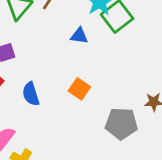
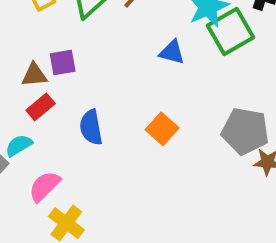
gray pentagon: (121, 124) -> (245, 131), moved

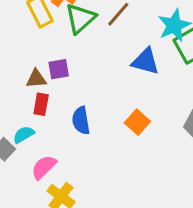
blue triangle: (172, 52) -> (145, 61), size x1.4
red rectangle: (41, 107) -> (41, 104), turned -40

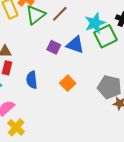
purple square: (59, 69) -> (54, 47), moved, turned 32

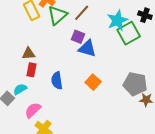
blue triangle: (75, 45) -> (87, 48), moved
purple square: (54, 47) -> (78, 37), moved

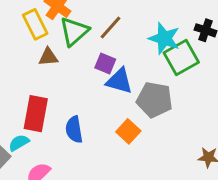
cyan star: (117, 20) -> (164, 38), turned -30
brown triangle: (29, 54) -> (48, 57), moved
red rectangle: (31, 70) -> (36, 114), size x1.6
gray pentagon: (135, 84) -> (154, 100), moved

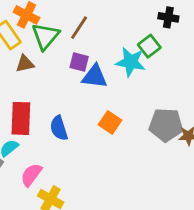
cyan star: (164, 38) -> (131, 62), moved
green square: (181, 58) -> (149, 46), size x0.7
gray pentagon: (154, 100) -> (166, 125), moved

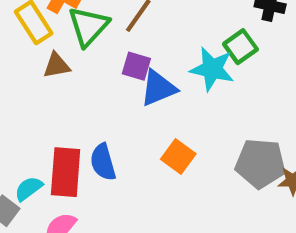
blue triangle: (95, 76) -> (158, 88), turned -32
red rectangle: (21, 118) -> (66, 172), moved

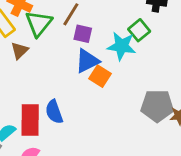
brown triangle: (57, 65) -> (20, 51), turned -30
purple square: (136, 66) -> (83, 34), moved
orange square: (178, 157) -> (100, 76), moved

